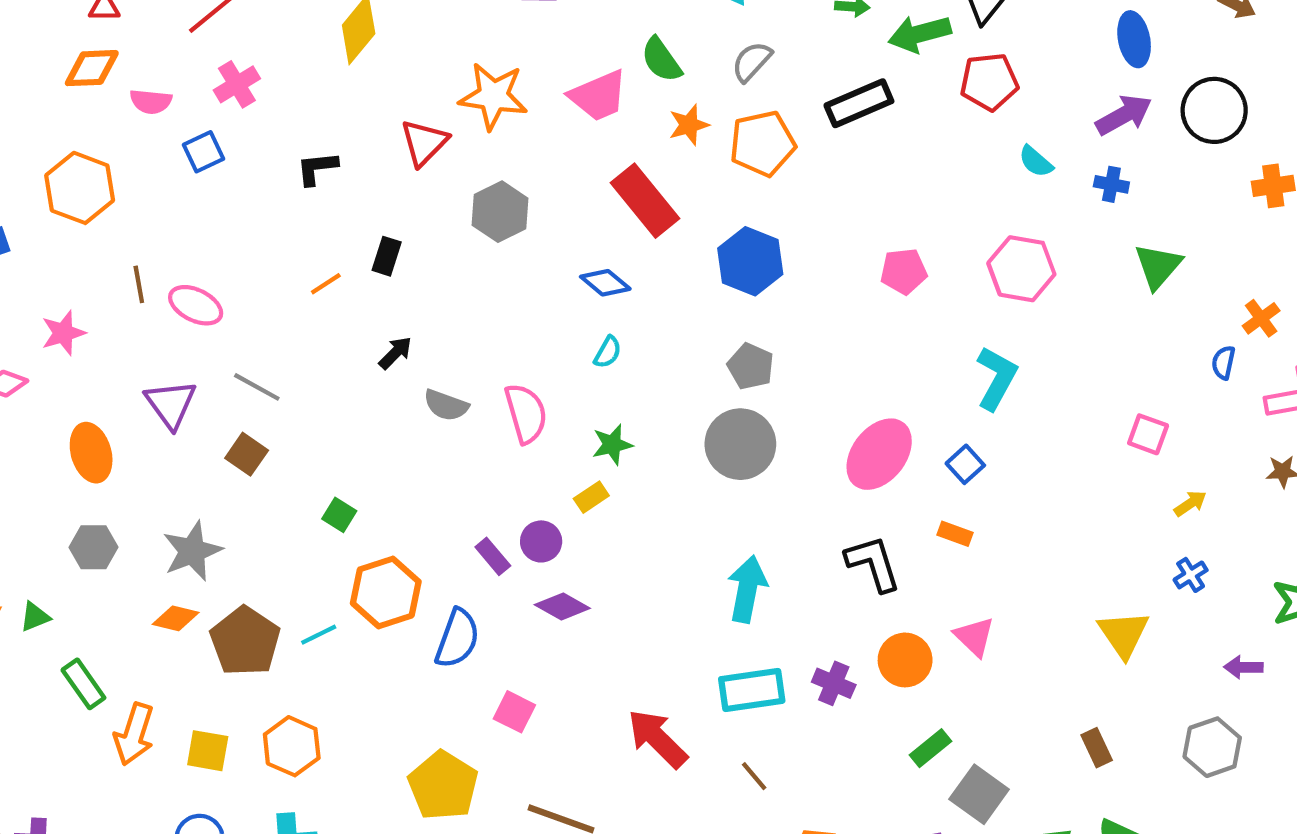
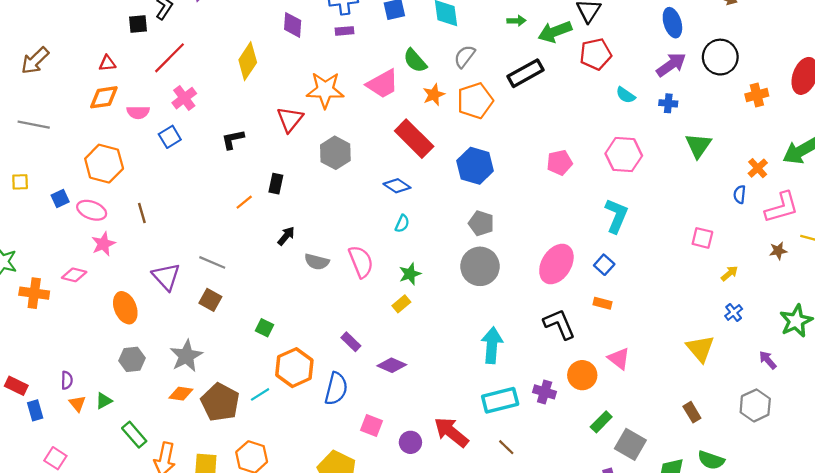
pink ellipse: (196, 305) -> (92, 210), moved
purple circle: (541, 541) -> (410, 442), moved
purple arrow: (1243, 667) -> (768, 360), turned 54

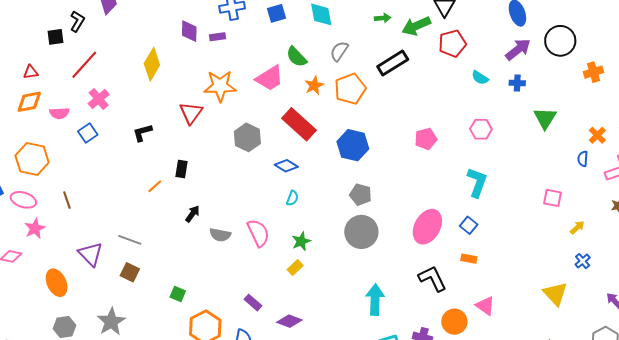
purple rectangle: (344, 31) -> (217, 37), moved
gray hexagon: (335, 153) -> (247, 137), moved
pink hexagon: (624, 155) -> (481, 129), size x0.7

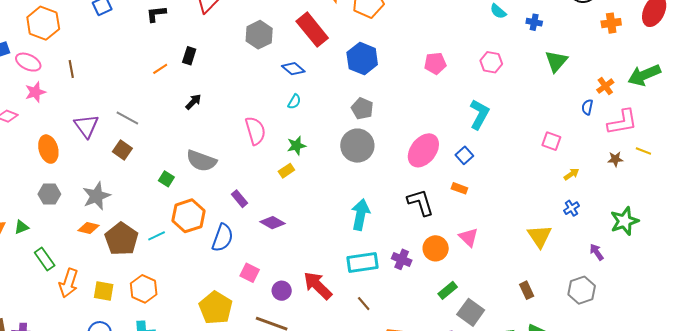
gray semicircle: (220, 235) -> (201, 161), moved, size x1.4

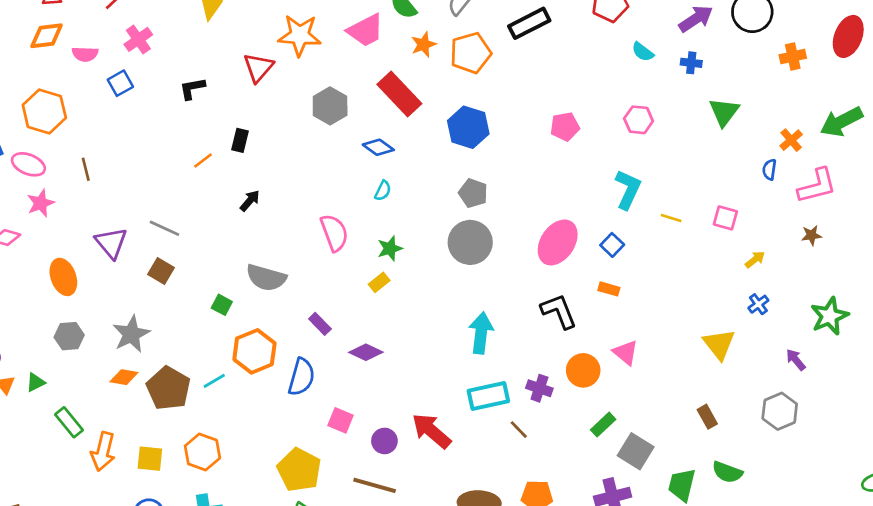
yellow line: (643, 151) -> (671, 218), moved
brown line: (364, 304) -> (519, 430), moved

